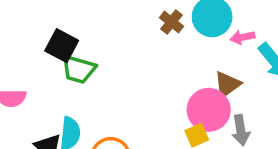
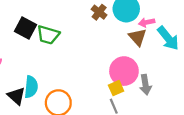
green trapezoid: (79, 69) -> (48, 35), moved
brown triangle: (227, 85) -> (138, 37), moved, turned -36

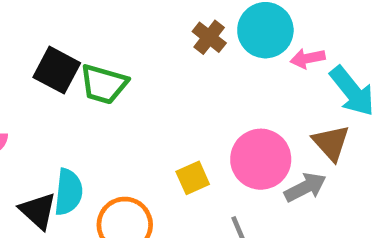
brown triangle: (138, 37) -> (331, 143), moved
gray arrow: (145, 85) -> (305, 187), turned -108
yellow square: (116, 88) -> (193, 178), moved

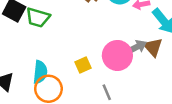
gray arrow: (305, 187) -> (136, 47), moved
cyan semicircle: (68, 192) -> (40, 72), moved

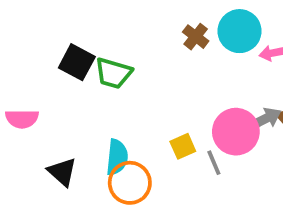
gray line: (107, 92) -> (214, 163), moved

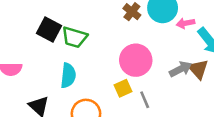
pink circle: (236, 132) -> (136, 60), moved
cyan semicircle: (117, 157) -> (68, 75), moved

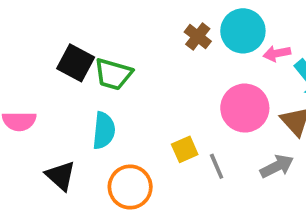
pink circle: (136, 60) -> (245, 108), moved
gray arrow: (180, 69) -> (277, 166), moved

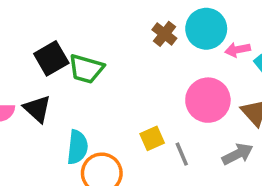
black square: (76, 63) -> (51, 58), turned 32
cyan semicircle: (104, 131) -> (77, 147), moved
black triangle: (61, 176) -> (37, 109), moved

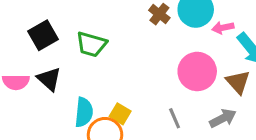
black square: (51, 58) -> (43, 35), moved
yellow square: (152, 138) -> (120, 114), moved, turned -35

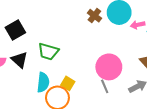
green trapezoid: (91, 44) -> (48, 52), moved
pink circle: (197, 71) -> (109, 67), moved

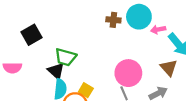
brown cross: (94, 16) -> (113, 20), turned -32
black triangle: (19, 60) -> (56, 71), moved

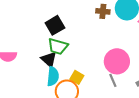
black square: (32, 35) -> (55, 25), moved

